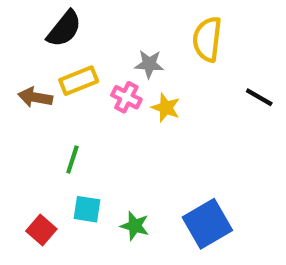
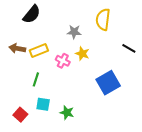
yellow rectangle: (79, 81) -> (39, 50), moved
pink cross: (126, 97) -> (63, 61), moved
blue square: (207, 224) -> (108, 83), moved

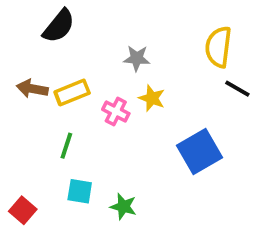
yellow semicircle: (103, 19) -> (218, 47), moved
red square: (20, 115) -> (23, 210), moved

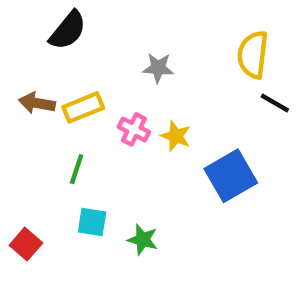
yellow star: (152, 98) -> (176, 136), moved

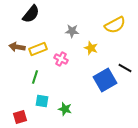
yellow semicircle: (253, 55) -> (115, 25), turned -125
black line: (275, 103) -> (125, 68), moved
yellow star: (176, 136) -> (91, 48), moved
red square: (26, 244) -> (20, 117), moved, turned 32

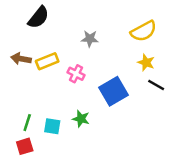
yellow star: (91, 48) -> (146, 62), moved
green line: (35, 77) -> (27, 123), moved
blue square: (105, 80) -> (114, 91), moved
green star: (65, 109) -> (81, 119), moved

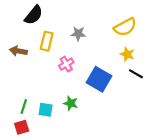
yellow rectangle: (47, 61) -> (47, 41), moved, turned -54
pink cross: (76, 74) -> (66, 64), turned 32
blue square: (114, 91) -> (99, 79), turned -30

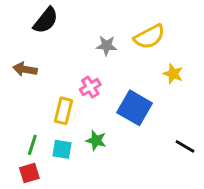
yellow semicircle: (125, 27) -> (149, 37), moved
yellow rectangle: (47, 41) -> (63, 111), moved
black line: (136, 74) -> (185, 146), moved

